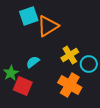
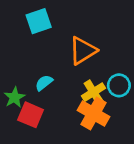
orange triangle: (48, 26) -> (83, 51), moved
yellow cross: (70, 55) -> (93, 92), moved

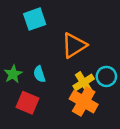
cyan semicircle: (44, 83) -> (39, 74), turned -70
green star: (14, 97) -> (13, 74), moved

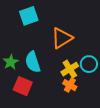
cyan semicircle: (39, 74) -> (33, 62), size x1.5
orange cross: (84, 102) -> (70, 85), size x0.6

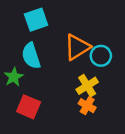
cyan semicircle: (33, 62) -> (31, 56), moved
cyan circle: (89, 64) -> (101, 56), moved

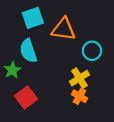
orange triangle: (77, 47) -> (64, 29), moved, turned 40
red square: (29, 107) -> (26, 97), turned 30

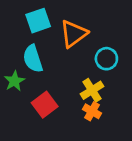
orange triangle: (64, 29) -> (74, 34), turned -45
red square: (26, 97) -> (45, 105), moved

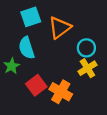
yellow cross: (92, 90) -> (87, 68), moved
orange cross: (92, 111) -> (61, 92), moved, size x1.5

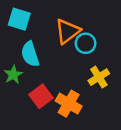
cyan square: (31, 17) -> (19, 19), moved, turned 36
cyan circle: (86, 48) -> (86, 43), moved

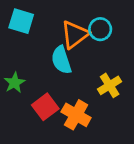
cyan circle: (86, 43) -> (100, 29), moved
cyan semicircle: (30, 54) -> (61, 60), moved

